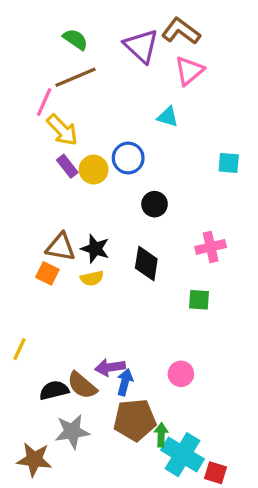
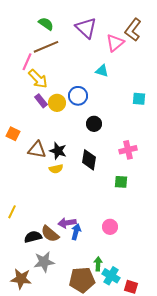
brown L-shape: (181, 31) -> (133, 30), moved, turned -90
orange square: (47, 273) -> (13, 134), moved
brown pentagon: (135, 420) -> (82, 280), moved
cyan cross: (183, 455) -> (111, 276), size x0.7

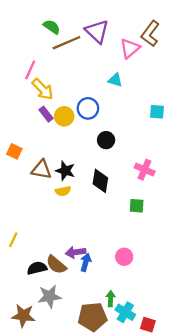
brown line: (46, 47) -> (66, 43), moved
pink cross: (128, 150) -> (145, 170), turned 36

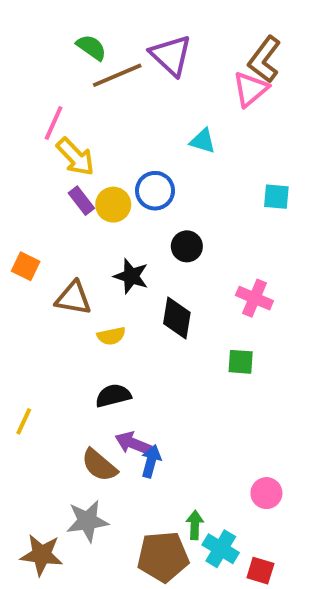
pink triangle: (130, 48) -> (251, 89), moved
black star: (65, 171) -> (131, 276), moved
purple arrow: (75, 252) -> (133, 443), turned 30
pink circle: (124, 257) -> (266, 493), moved
black semicircle: (37, 268) -> (113, 396), moved

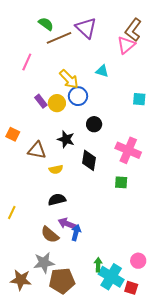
yellow arrow: (75, 157) -> (69, 79), moved
pink cross: (254, 298) -> (128, 150), size x1.4
pink circle: (266, 493) -> (138, 261), moved
cyan cross: (221, 549) -> (111, 277), size x1.4
brown pentagon: (163, 557) -> (62, 281), moved

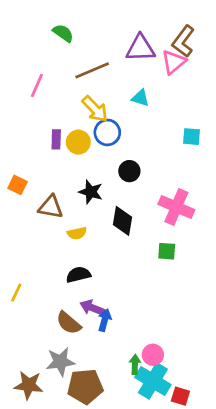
purple triangle: (86, 28) -> (140, 48), moved, turned -45
brown line: (59, 38) -> (92, 70), moved
purple rectangle: (41, 101) -> (56, 139), turned 40
pink circle: (138, 261) -> (153, 355), moved

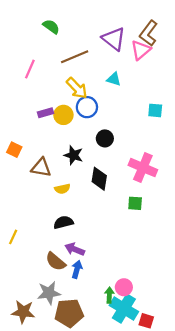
purple triangle: (140, 48) -> (114, 39), turned 40
purple rectangle: (56, 139) -> (46, 113), turned 72
blue arrow: (105, 320) -> (77, 269), moved

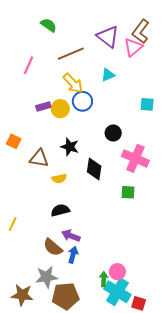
cyan triangle: (114, 79) -> (108, 75), turned -40
black circle: (105, 138) -> (113, 133), moved

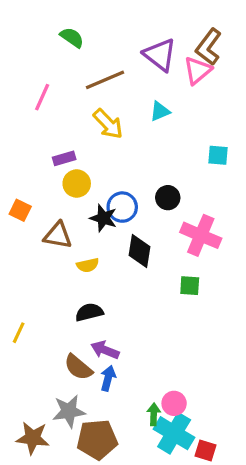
blue circle: (82, 101) -> (122, 207), moved
yellow circle: (60, 109) -> (77, 184), moved

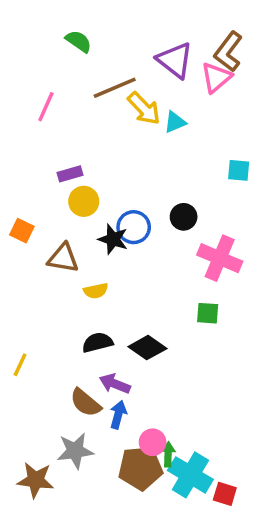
yellow arrow: (108, 124) -> (144, 108), moved
black diamond: (139, 251) -> (147, 348), moved, turned -64
pink circle: (174, 403) -> (153, 442), moved
brown pentagon: (97, 439) -> (141, 468), moved

